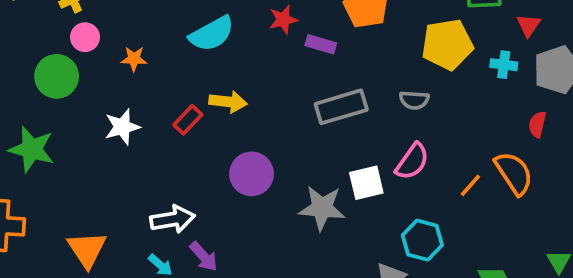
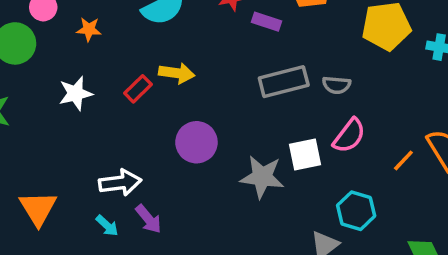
gray semicircle: (414, 100) -> (336, 85), moved

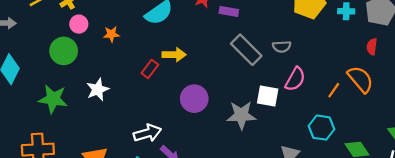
gray rectangle: (284, 82) -> (246, 50), turned 68
white star: (76, 93) -> (98, 89), moved
white square: (305, 154) -> (268, 96), turned 30
cyan hexagon: (356, 211) -> (321, 128), moved

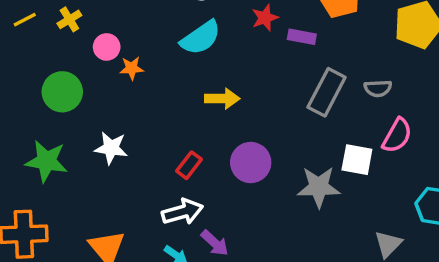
pink circle: (79, 24) -> (107, 47), moved
gray rectangle: (246, 50) -> (327, 92), turned 72
red rectangle: (150, 69) -> (189, 165), moved
white star: (98, 89) -> (111, 148), turned 30

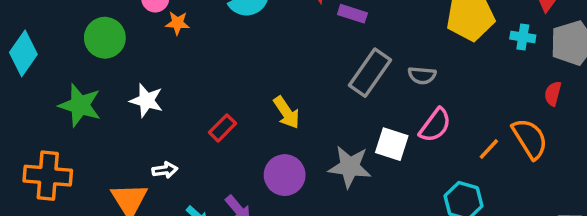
yellow arrow: (222, 99) -> (286, 113), moved, turned 48
purple circle: (251, 163) -> (285, 175), moved
white arrow: (182, 212) -> (165, 170), moved, size x0.6

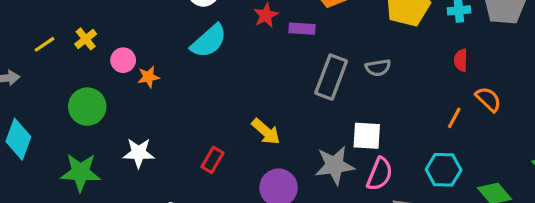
red semicircle: (553, 94) -> (461, 60), moved
pink semicircle: (435, 125) -> (380, 174), moved
orange semicircle: (530, 139) -> (488, 99), size x0.7

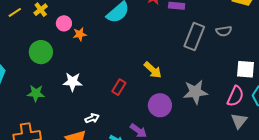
white square: (367, 136) -> (246, 69), moved
green star: (80, 172) -> (36, 93), size x0.7
pink semicircle: (380, 174) -> (235, 96), moved

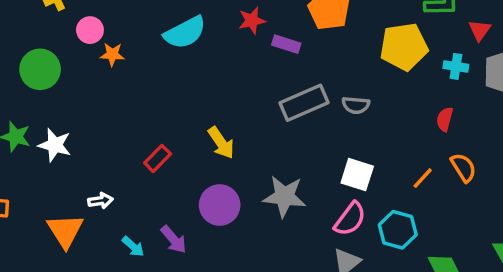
gray rectangle: (194, 37) -> (304, 103), turned 32
white square: (246, 69) -> (357, 175), moved
white star: (73, 82) -> (55, 145), moved

